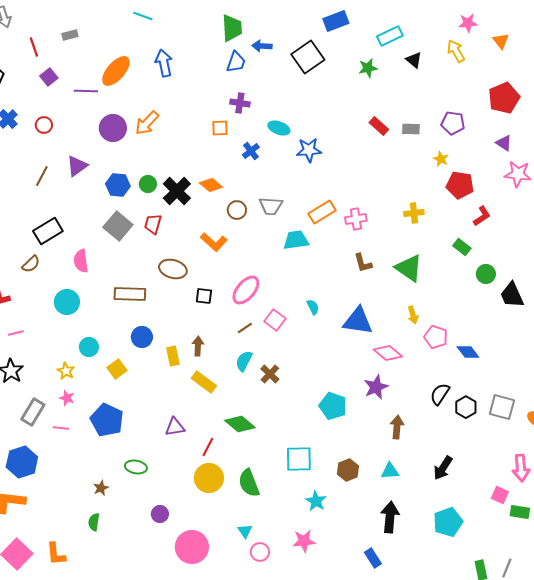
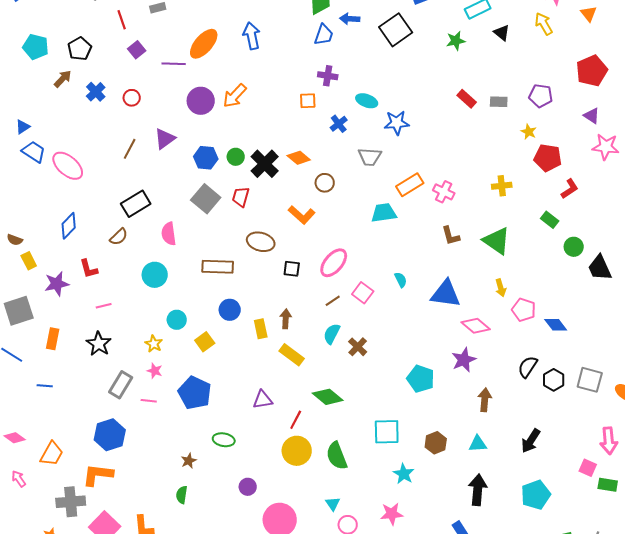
gray trapezoid: (271, 206) -> (370, 157), moved
pink cross: (356, 219) -> (444, 192), turned 35

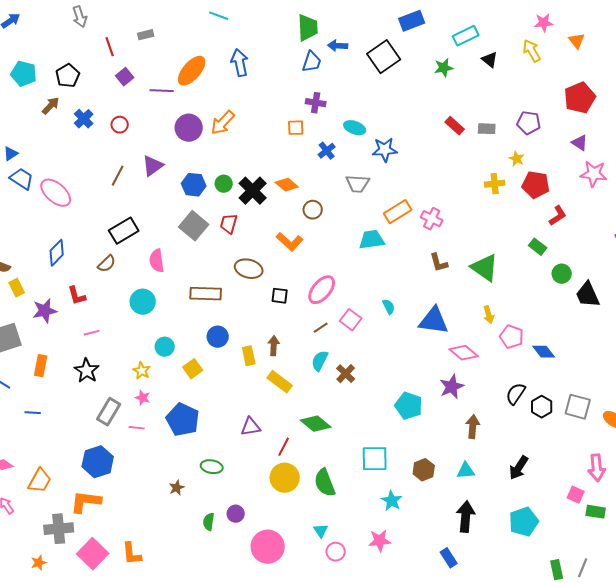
yellow cross: (502, 186) -> (495, 184), moved
green semicircle: (182, 495) -> (209, 522), moved

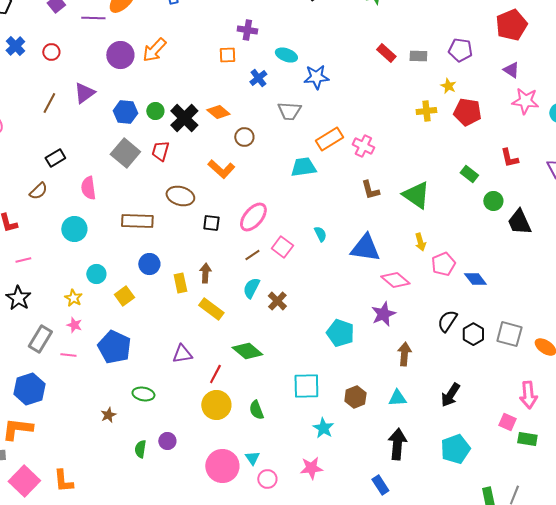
red L-shape: (558, 216) -> (509, 158), moved, turned 110
black rectangle: (124, 231) -> (55, 158), size x0.7
pink pentagon: (512, 337) -> (443, 264), turned 30
green semicircle: (325, 483) -> (256, 410), size x0.7
pink circle: (268, 547) -> (222, 466), moved

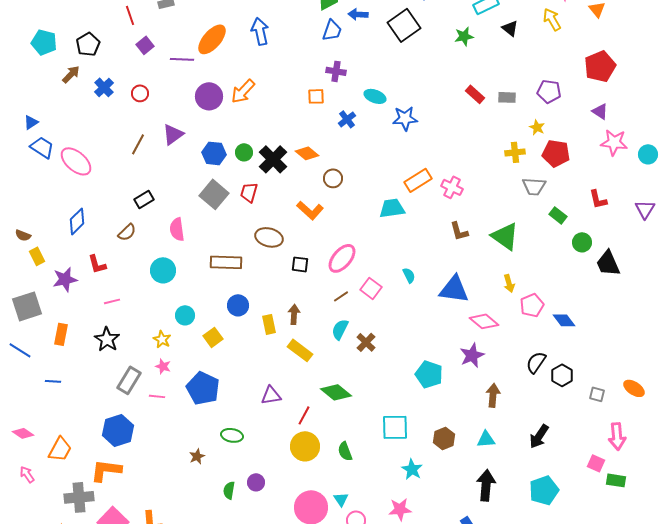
gray trapezoid: (289, 111) -> (534, 186), moved
gray square: (509, 334) -> (597, 394), moved, size x0.6

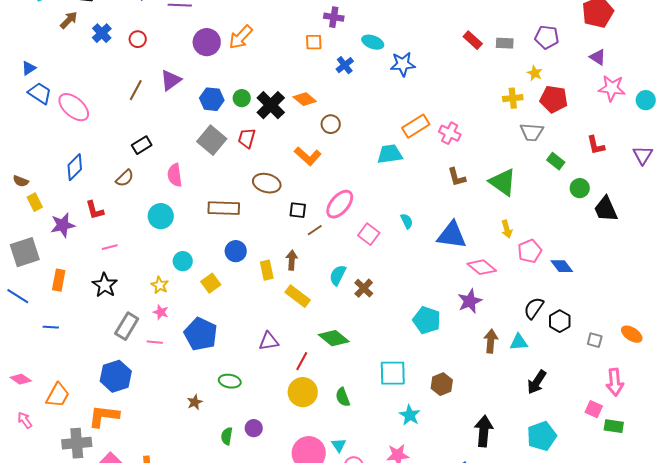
brown line: (341, 296) -> (315, 230), moved
cyan triangle: (486, 439) -> (519, 342), moved

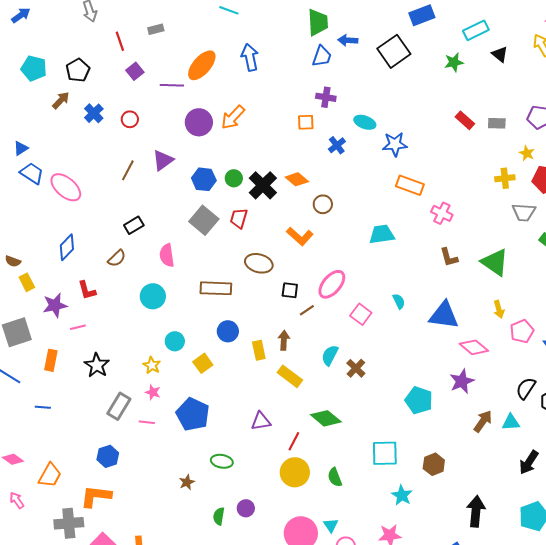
orange rectangle: (416, 126) -> (410, 185), moved, turned 52
pink line: (110, 247) -> (78, 327), moved
brown arrow: (491, 341) -> (483, 421), turned 30
blue hexagon: (116, 376) -> (108, 456), size x0.7

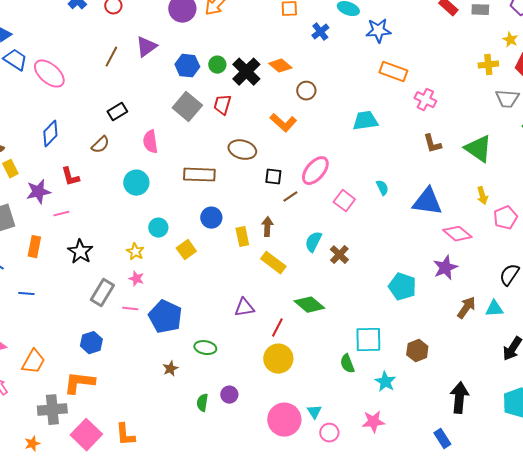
blue pentagon: (193, 414) -> (165, 317), moved
green semicircle: (335, 477) -> (347, 364), moved

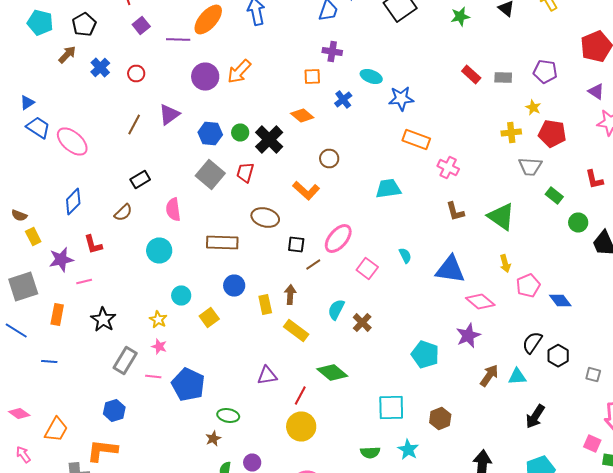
orange diamond: (280, 66) -> (302, 116), moved
green semicircle: (347, 364) -> (370, 452), moved, turned -72
brown star: (170, 369) -> (213, 438), moved

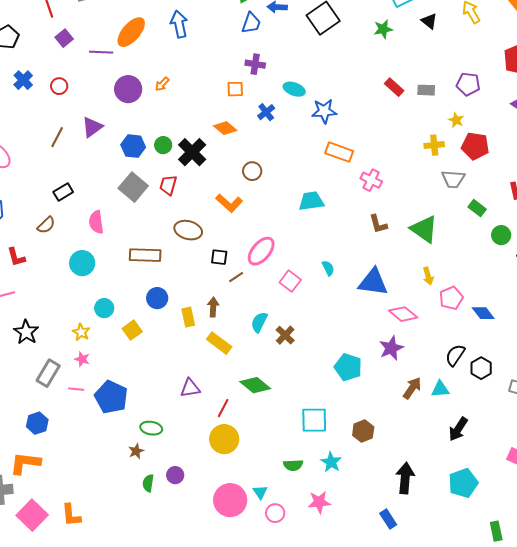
orange arrow: (239, 72) -> (162, 84), size x0.6

